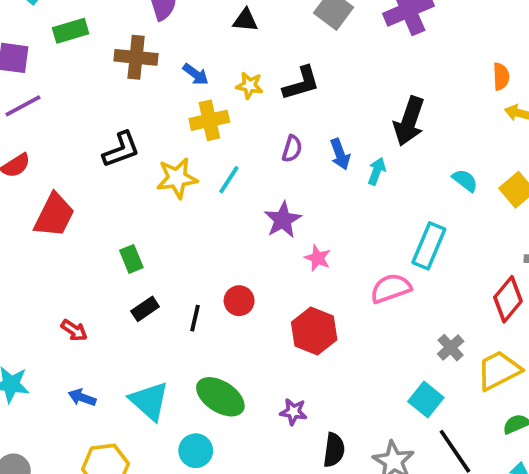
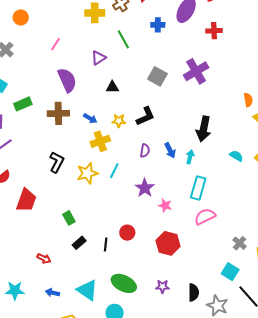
black L-shape: (121, 150) -> (57, 162), turned -35
cyan rectangle: (429, 246) -> (198, 188), moved
black semicircle: (334, 450) -> (194, 293), moved

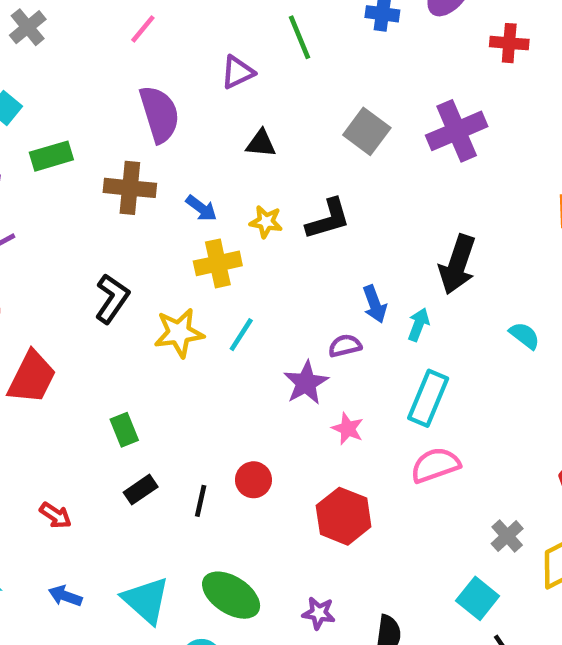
purple semicircle: (145, 151) -> (345, 346), moved, turned -120

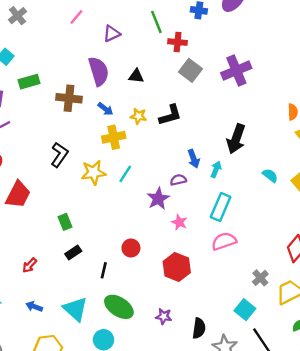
red cross: (509, 43) -> (178, 42), moved
purple triangle: (238, 72) -> (112, 34), moved
purple semicircle: (159, 114) -> (99, 71), moved
black line: (201, 501) -> (104, 270), moved
red arrow: (56, 515) -> (30, 265), turned 98

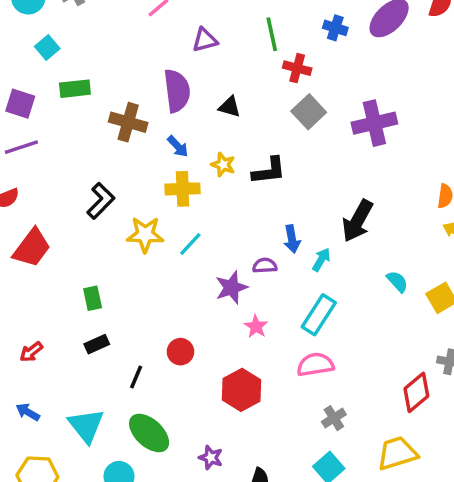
gray cross: (260, 278) -> (334, 418), moved

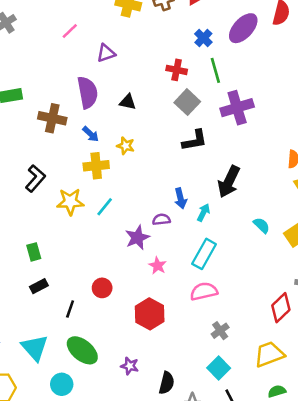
blue cross: (335, 28) -> (203, 38), turned 30
green line: (272, 34) -> (215, 70), moved
black L-shape: (269, 171) -> (195, 140), moved

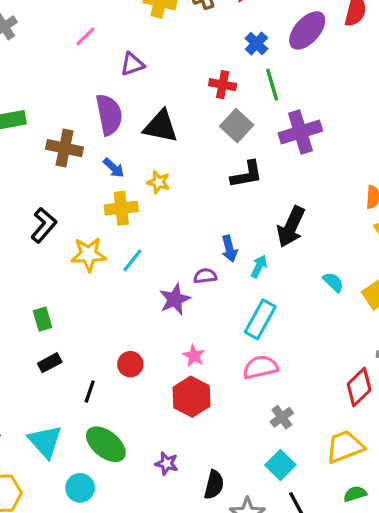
black triangle: (128, 102) -> (161, 126), size x1.6
pink star: (158, 266) -> (194, 356), moved

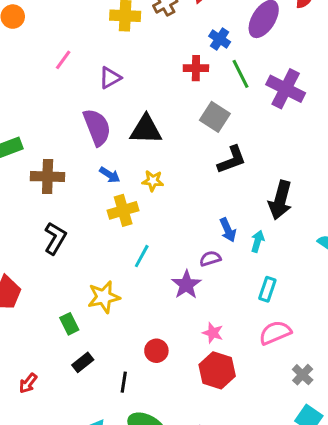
red cross: (223, 85) -> (196, 68), moved
purple cross: (300, 132) -> (286, 89), moved, turned -36
brown cross: (65, 148) -> (48, 177), moved
yellow star: (89, 254) -> (104, 297), moved
cyan rectangle: (260, 319) -> (267, 289), size x0.7

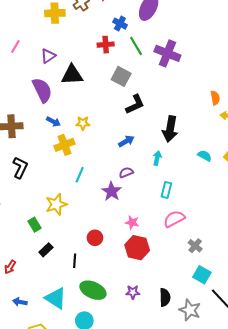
black triangle: (146, 130) -> (72, 75), moved
blue arrow: (228, 230) -> (126, 141), moved, turned -91

